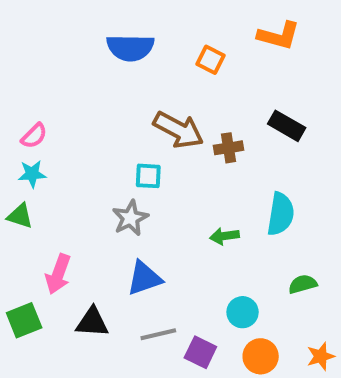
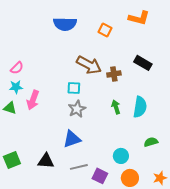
gray star: (130, 218) -> (77, 109), moved
green arrow: (224, 236) -> (116, 107), moved, turned 80
pink arrow: (58, 274) -> (33, 100), moved

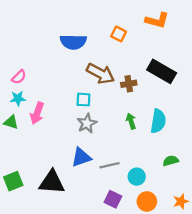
blue semicircle: (65, 24) -> (73, 42), moved
black rectangle: (143, 63) -> (162, 71), size x1.4
black triangle: (46, 161) -> (52, 182), size x1.4
gray line: (79, 167) -> (110, 165), moved

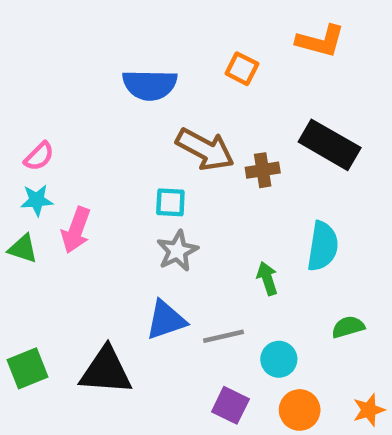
green arrow: (131, 121) -> (267, 279), moved

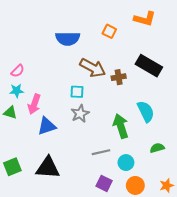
cyan semicircle: (323, 246) -> (146, 111), turned -35
green arrow: (267, 279) -> (121, 126), size x1.6
blue triangle: (166, 320) -> (47, 126), moved

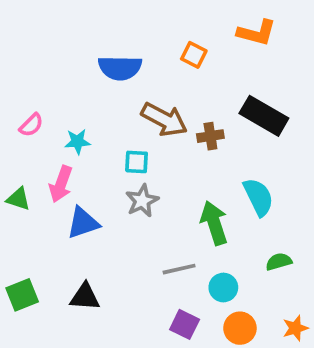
cyan star: (17, 91) -> (77, 142), moved
black triangle: (48, 168) -> (85, 297), size x0.7

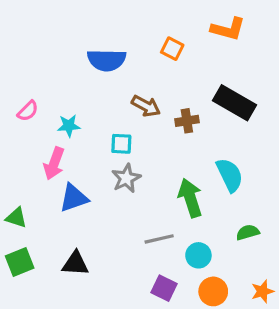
brown arrow: (164, 119) -> (146, 106), size x0.7
green triangle: (18, 199) -> (16, 218), moved

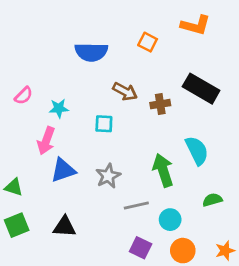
gray star: (126, 178) -> (108, 176), moved

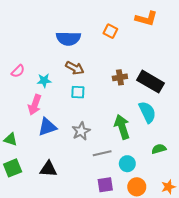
black rectangle: (201, 89) -> (150, 82), moved
brown arrow: (125, 91) -> (75, 68), moved
purple square: (141, 248) -> (105, 185), turned -35

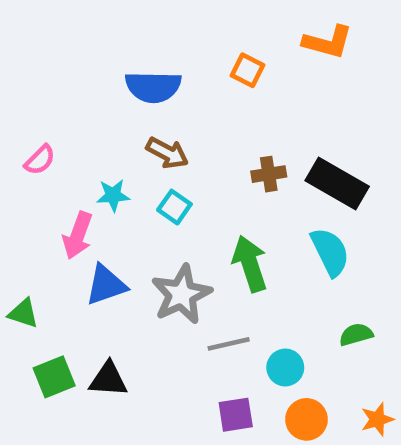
cyan star: (44, 81) -> (113, 195), moved
cyan square: (78, 92) -> (174, 207), turned 32
green arrow: (122, 127) -> (250, 264), moved
gray star: (81, 131) -> (181, 294), size x1.4
green square: (13, 168) -> (54, 377), moved

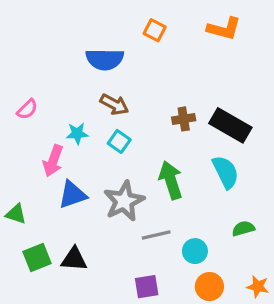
orange square: (248, 70) -> (155, 30), moved
purple square: (236, 415) -> (147, 287), moved
orange star: (377, 419) -> (258, 287), turned 30

